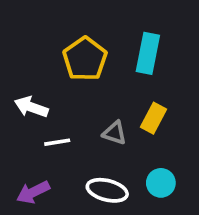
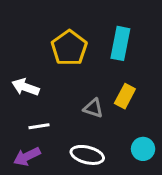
white line: (57, 142) -> (39, 126), moved
cyan circle: (161, 183) -> (143, 149), moved

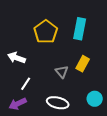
gray triangle: (93, 108) -> (62, 72), turned 32
white line: (39, 126) -> (26, 84), turned -48

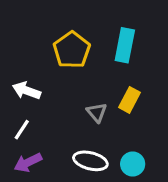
white line: (26, 84) -> (22, 130), moved
cyan circle: (95, 99) -> (133, 164), moved

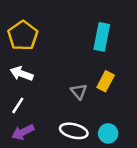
yellow pentagon: (72, 50) -> (23, 36), moved

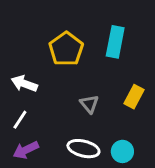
yellow pentagon: (23, 36) -> (66, 49), moved
yellow rectangle: (106, 81) -> (134, 97), moved

